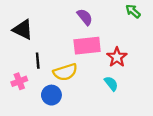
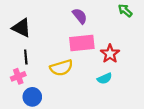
black line: (38, 61) -> (26, 57), moved
cyan semicircle: (111, 84) -> (105, 79), turned 104
blue circle: (51, 95) -> (32, 97), moved

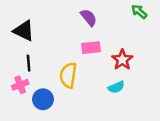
pink rectangle: (82, 43) -> (91, 48), size x0.7
yellow semicircle: (61, 68) -> (68, 75), turned 115
blue circle: (32, 97) -> (43, 99), moved

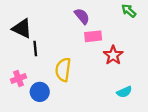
pink rectangle: (91, 48) -> (93, 36), moved
black line: (29, 63) -> (35, 49), moved
cyan semicircle: (116, 87) -> (124, 92), moved

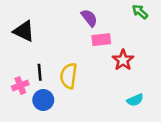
black line: (35, 49) -> (40, 72), moved

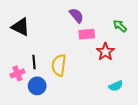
green arrow: (140, 12) -> (120, 26), moved

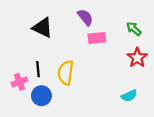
black triangle: (21, 27) -> (43, 28), moved
red star: (105, 52) -> (137, 58), moved

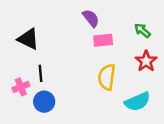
black triangle: (43, 28) -> (28, 39), moved
yellow semicircle: (66, 73) -> (107, 77), moved
cyan semicircle: (129, 96) -> (137, 102), size x1.5

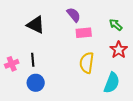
black triangle: (28, 39) -> (36, 25), moved
pink cross: (21, 87) -> (12, 64), moved
cyan semicircle: (137, 102) -> (112, 83), turned -45

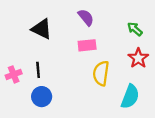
pink rectangle: (84, 33) -> (87, 45), moved

